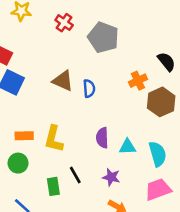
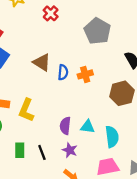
gray pentagon: (103, 37) -> (97, 31), moved
orange cross: (138, 81) -> (85, 74), moved
purple semicircle: (102, 138) -> (65, 126), moved
black line: (75, 175) -> (42, 152), moved

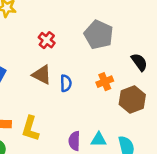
red cross: (51, 13) -> (47, 40), moved
orange cross: (85, 74) -> (105, 82), moved

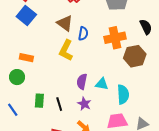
orange cross: (105, 82) -> (115, 38), size x1.5
yellow L-shape: (30, 128) -> (66, 50), moved

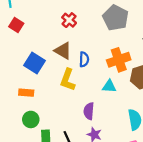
blue square: (26, 16) -> (34, 63), moved
green circle: (17, 77) -> (31, 119), moved
cyan triangle: (102, 84) -> (109, 86), moved

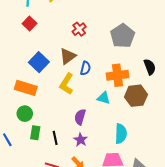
brown triangle: (63, 51) -> (68, 56), turned 42
orange rectangle: (26, 93) -> (26, 88), size x1.5

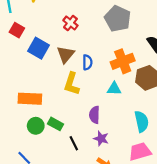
blue square: (39, 62) -> (38, 48), moved
green rectangle: (35, 133) -> (55, 124), moved, turned -56

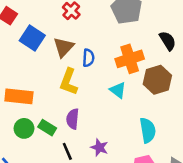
cyan triangle: (114, 89) -> (118, 90), turned 32
purple semicircle: (94, 115) -> (73, 119), moved

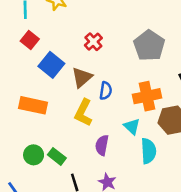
orange rectangle: (19, 96) -> (33, 105), moved
purple semicircle: (73, 119) -> (102, 145), moved
cyan semicircle: (148, 130) -> (148, 151), moved

